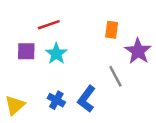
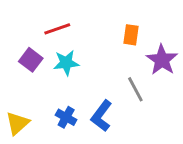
purple square: (26, 51) -> (31, 60), turned 36
cyan star: (56, 54) -> (66, 63), turned 30

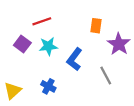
gray line: (135, 89) -> (106, 75), moved
blue L-shape: (101, 116) -> (74, 59), moved

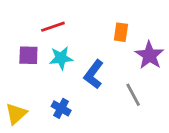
purple square: (22, 44) -> (28, 55), turned -35

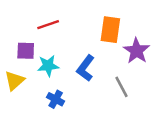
orange rectangle: (121, 32) -> (110, 30), size x1.5
cyan star: (61, 58) -> (48, 66), moved
yellow triangle: (16, 114) -> (14, 81), moved

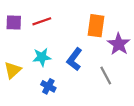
purple square: (26, 51) -> (14, 22), moved

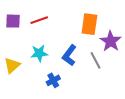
gray line: (106, 75) -> (95, 60), moved
blue cross: (48, 86) -> (53, 80), moved, turned 32

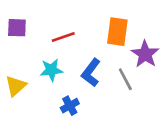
red line: (39, 20) -> (63, 37), moved

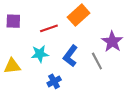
orange rectangle: (117, 32) -> (79, 15), moved, turned 40
yellow triangle: (16, 86) -> (12, 66), turned 36

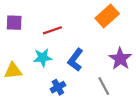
orange rectangle: (79, 15) -> (107, 16), moved
purple star: (112, 42) -> (120, 59), moved
gray line: (97, 61) -> (104, 86), moved

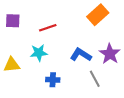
blue L-shape: (75, 60) -> (81, 55), moved, turned 85
blue cross: (58, 87) -> (53, 80), turned 32

